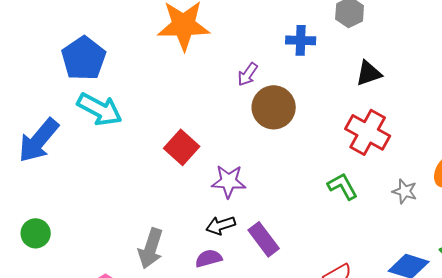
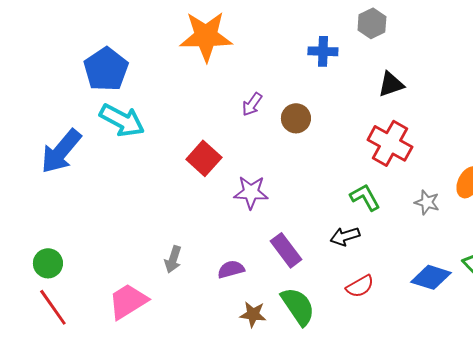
purple arrow: (248, 74) -> (252, 104), moved
brown circle: (274, 107) -> (296, 118), size x0.7
black arrow: (221, 225) -> (345, 236), moved
green circle: (36, 233) -> (48, 263), moved
gray arrow: (151, 248) -> (173, 259), size x0.7

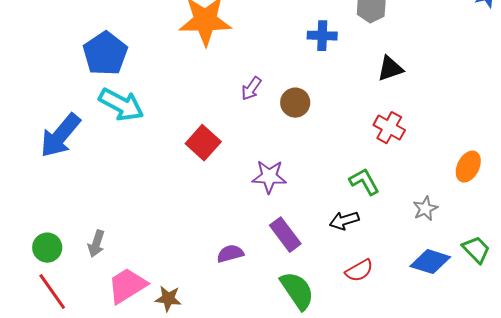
red cross: (390, 143) -> (389, 128), size x0.7
purple star: (251, 192) -> (269, 177), moved
gray star: (427, 202) -> (425, 209), moved, turned 30
gray arrow: (173, 259) -> (96, 244), moved
brown star: (253, 314) -> (168, 299), moved

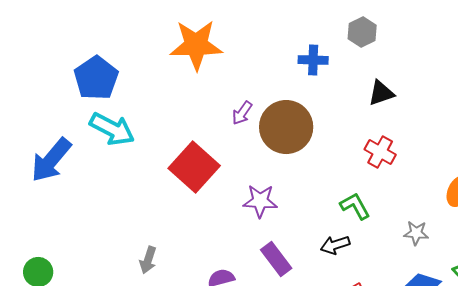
brown circle: (295, 103) -> (286, 127), size x1.8
red square: (203, 143) -> (194, 167), size x1.4
gray star: (425, 209) -> (416, 233), turned 30
gray arrow: (96, 244) -> (148, 260), moved

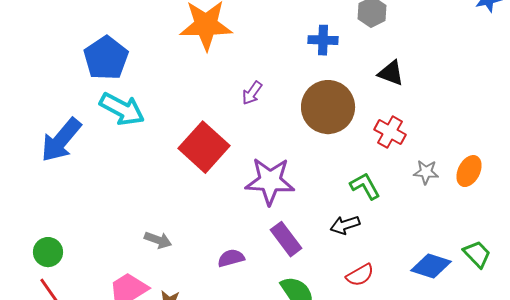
black triangle: (381, 93) -> (391, 73), turned 40
brown circle: (286, 127) -> (328, 107), moved
purple star: (260, 201) -> (270, 181), size x1.4
gray star: (416, 233) -> (426, 172), moved
gray arrow: (148, 260) -> (158, 240), turned -88

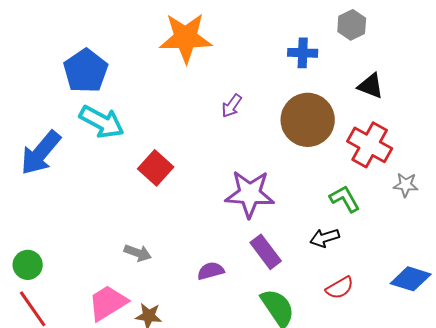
red cross: (390, 132) -> (370, 145), size x1.4
red square: (204, 147) -> (156, 168), moved, size x0.7

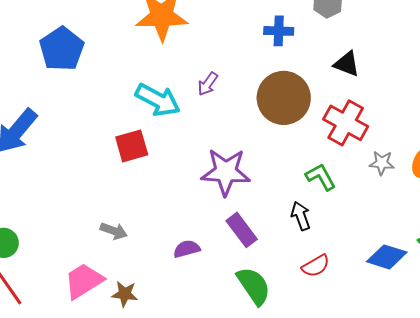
cyan arrow: (102, 122) -> (158, 100), moved
red square: (156, 168) -> (132, 146), turned 32
black arrow: (325, 238) -> (301, 216), turned 88

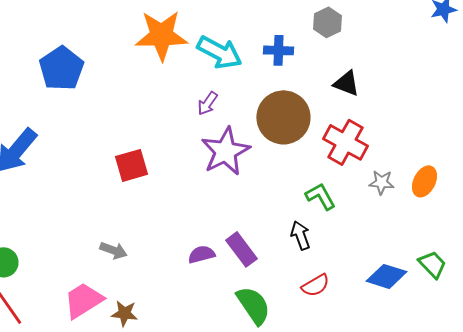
cyan arrow: (158, 100) -> (219, 52), moved
purple star: (226, 172) -> (225, 151), moved, turned -30
purple semicircle: (187, 249) -> (201, 254), moved

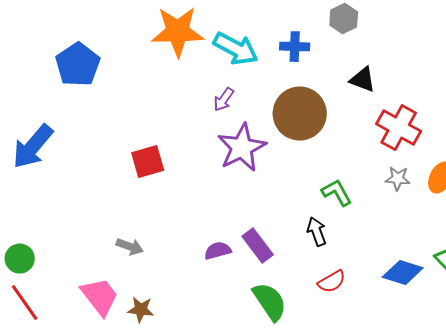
red cross: (345, 142) -> (399, 128), moved
pink trapezoid: (83, 300) -> (100, 297), turned 84

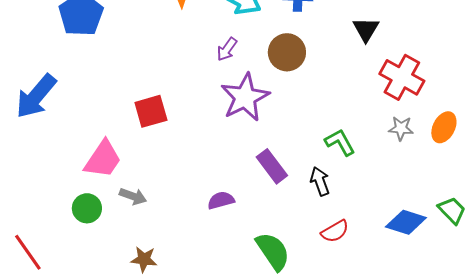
black triangle: (363, 80) -> (366, 29), turned 40
brown circle: (300, 114) -> (287, 52), moved, size x0.7
purple rectangle: (258, 246) -> (272, 166), moved
green circle: (20, 259) -> (87, 208), moved
pink trapezoid: (100, 297) -> (103, 159), moved, turned 72

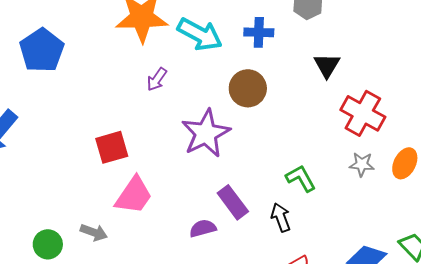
purple arrow: (227, 49) -> (157, 79), moved
pink trapezoid: (103, 159) -> (134, 195), moved
purple semicircle: (221, 200) -> (203, 228), moved

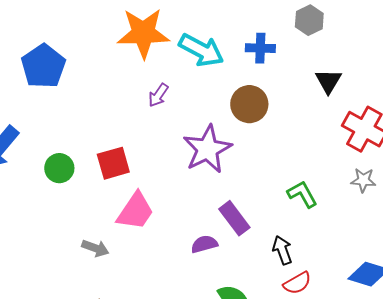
black arrow: (281, 217) -> (282, 250), moved
green circle: (48, 244) -> (59, 168), moved

